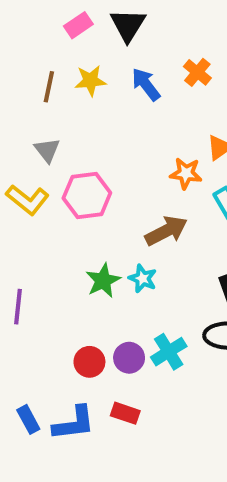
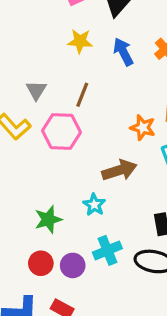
brown line: (49, 87) -> (82, 95), moved
green star: (103, 281) -> (48, 219), moved
cyan cross: (169, 352) -> (107, 250), moved

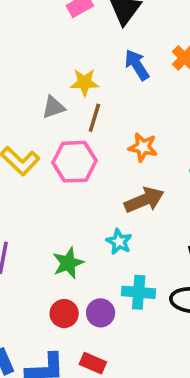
yellow star: (80, 41) -> (85, 82), moved
gray triangle: (36, 90) -> (53, 107), moved, turned 45
orange star: (143, 128) -> (143, 147), moved
cyan cross: (107, 250) -> (139, 292), turned 32

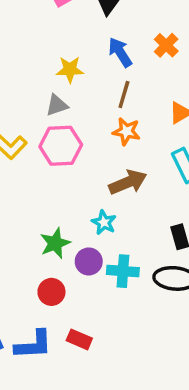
gray triangle: (53, 107) -> (57, 105), moved
brown line: (94, 118) -> (124, 95), moved
purple circle: (101, 313) -> (89, 261), moved

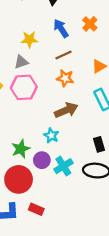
brown line: (124, 95) -> (64, 55), turned 49
cyan cross: (123, 271) -> (63, 166), turned -36
red circle: (51, 292) -> (19, 179), size x1.6

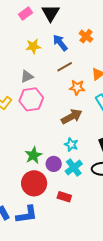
yellow star: (29, 39) -> (33, 46), moved
orange star: (65, 78) -> (77, 87), moved
cyan star: (51, 136) -> (71, 145), moved
red rectangle: (36, 209) -> (64, 197), moved

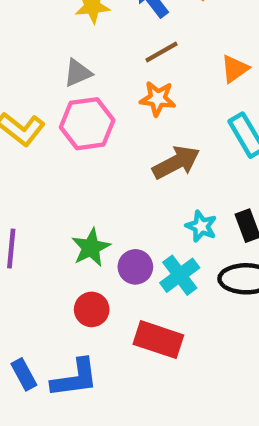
orange star: (77, 87) -> (158, 99), moved
cyan star: (71, 145) -> (201, 226), moved
red circle: (34, 183) -> (92, 309), size x0.6
red rectangle: (64, 197) -> (158, 340), size x1.5

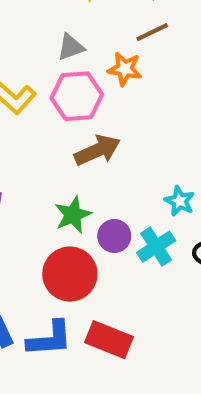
orange star: (158, 99) -> (125, 69), moved
brown arrow: (176, 162) -> (97, 150), moved
red circle: (92, 309) -> (70, 274), size x1.6
red rectangle: (158, 340) -> (109, 340), moved

